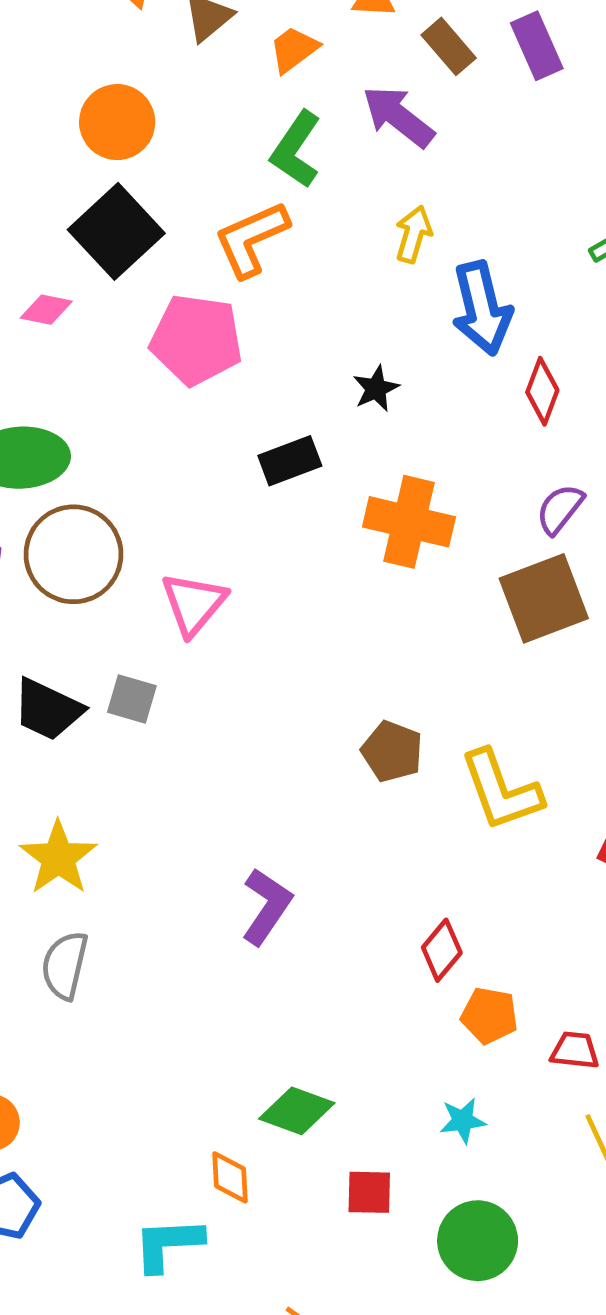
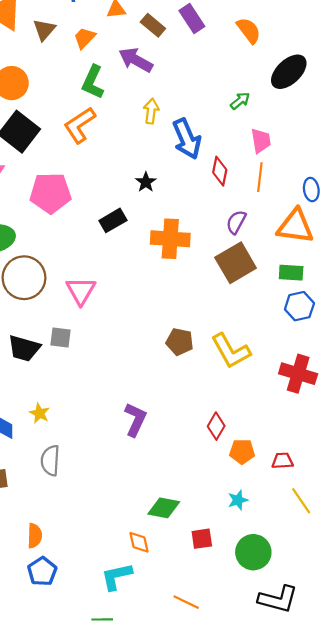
pink pentagon: (196, 340) -> (51, 193), moved
yellow star: (58, 858) -> (40, 413), size x0.6

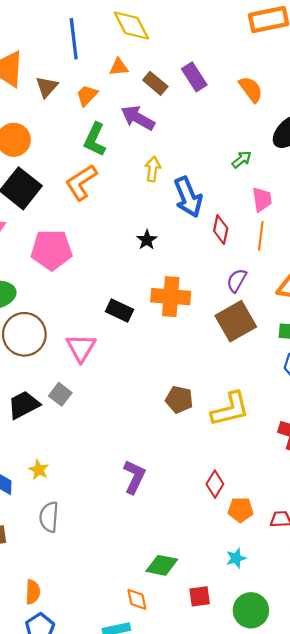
black rectangle: (113, 220) -> (120, 310), moved, turned 55
gray square: (60, 338) -> (60, 394), turned 30
black trapezoid: (24, 348) -> (24, 405), turned 136
yellow L-shape: (231, 351) -> (230, 409), turned -75

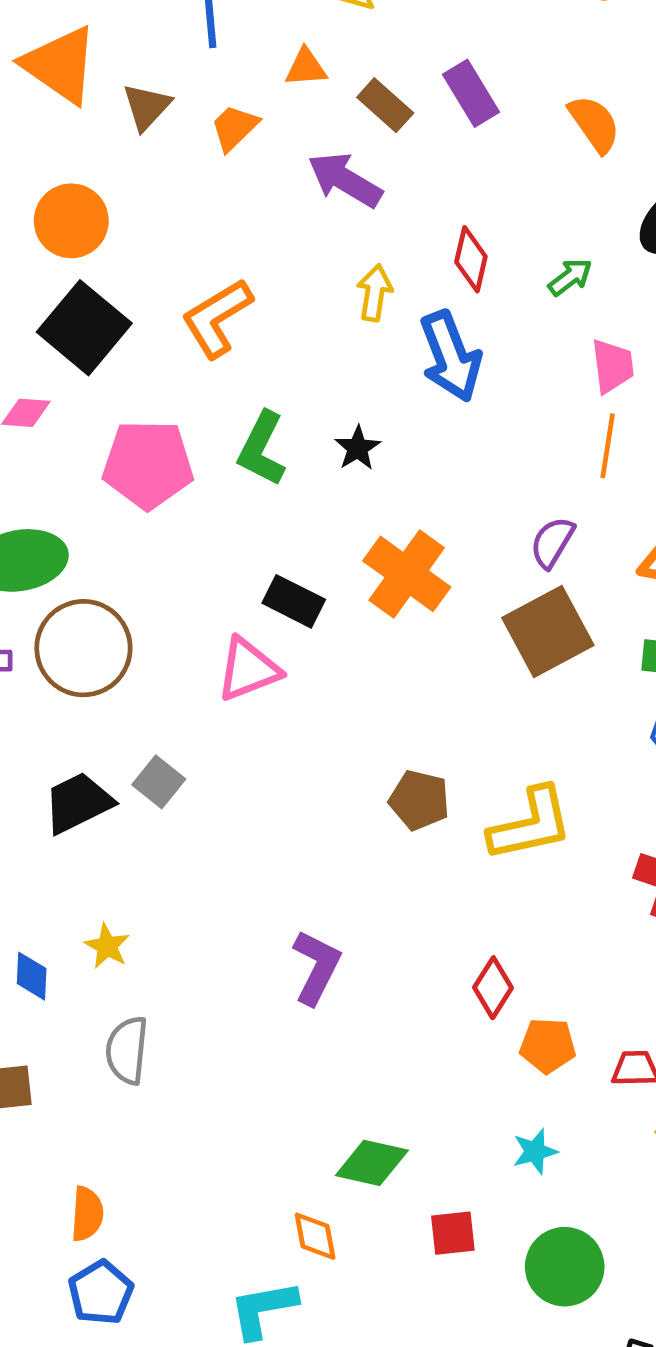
green L-shape: (95, 140) -> (262, 449), moved
red diamond: (221, 230) -> (471, 259), moved
orange cross: (171, 297) -> (407, 574), turned 30
pink triangle: (81, 348) -> (248, 669), moved, turned 36

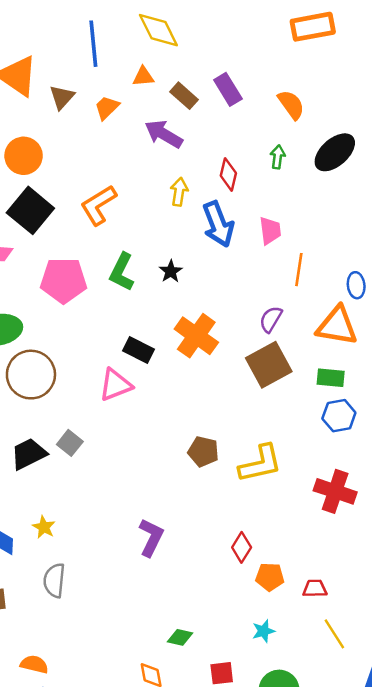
green arrow: (570, 277) -> (278, 157), moved, turned -45
pink trapezoid: (613, 366) -> (270, 231), moved
green diamond: (372, 1163) -> (180, 637), size x0.7
orange semicircle: (87, 1214) -> (34, 664), turned -80

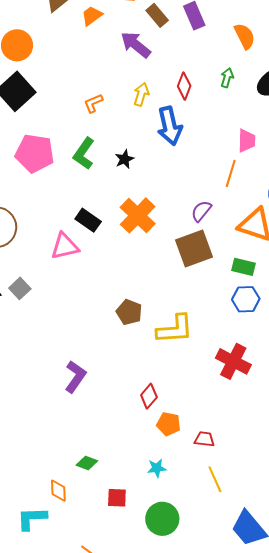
orange L-shape: (98, 205) -> (93, 103), moved, size x0.6
pink trapezoid: (270, 231) -> (247, 141), moved

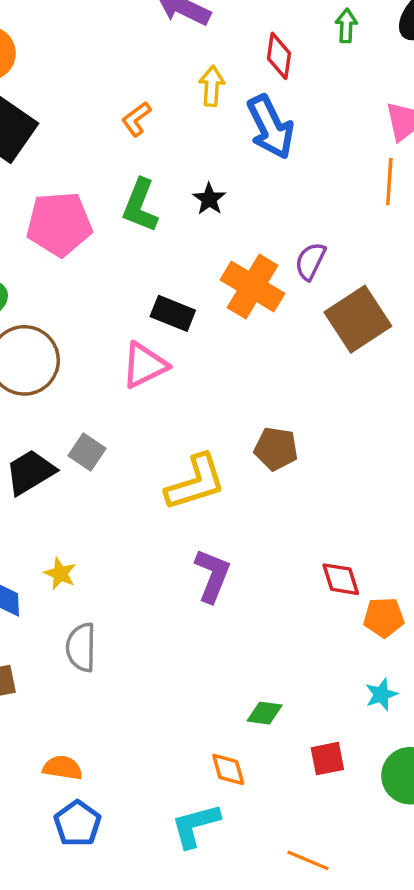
purple semicircle: (201, 211) -> (310, 261), moved
yellow L-shape: (175, 329) -> (195, 482), moved
red diamond: (149, 396) -> (341, 579), turned -45

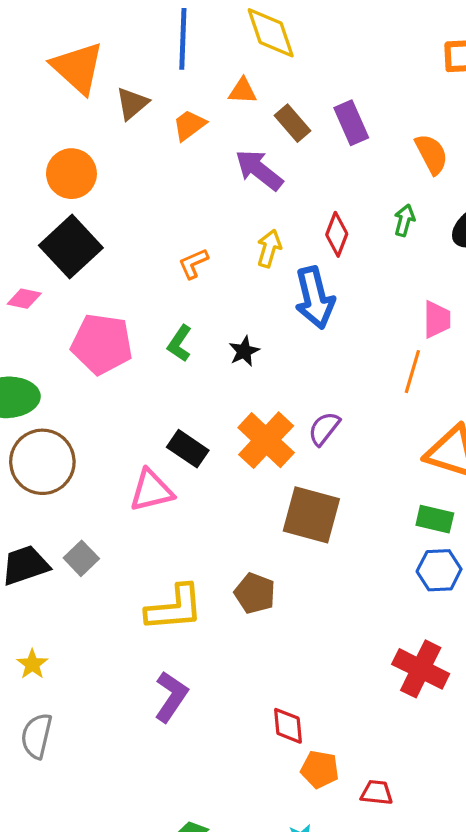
green L-shape: (140, 205) -> (180, 343), size x0.7
brown square: (358, 319) -> (311, 515), moved, turned 36

